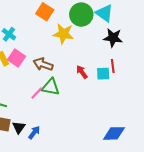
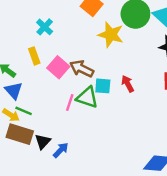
pink square: (16, 58) -> (58, 67), moved
cyan square: (103, 74) -> (103, 86), moved
pink line: (37, 93) -> (70, 102), turned -32

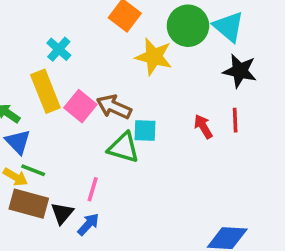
yellow rectangle: (34, 56) -> (45, 91), size x1.6
red arrow: (128, 84) -> (203, 127), moved
pink line: (70, 102) -> (93, 189), moved

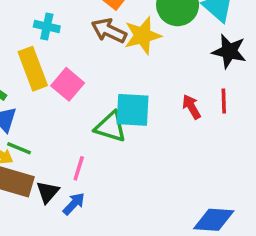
cyan cross: (59, 49) -> (47, 27), turned -30
yellow star: (154, 57) -> (143, 36), turned -30
brown arrow: (114, 107) -> (109, 31), moved
cyan square: (145, 130) -> (133, 110), size x1.5

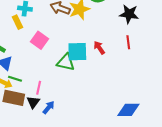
yellow rectangle: (33, 69) -> (17, 22), moved, size x0.6
red arrow: (191, 107) -> (99, 48), moved
pink line: (79, 168) -> (39, 88), moved

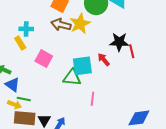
black star: (129, 14) -> (119, 42), moved
pink line: (39, 88) -> (92, 99), moved

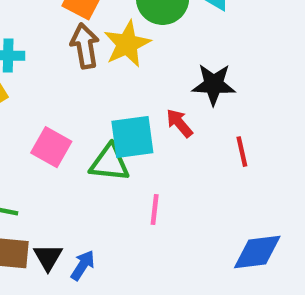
brown arrow: (61, 25) -> (85, 46), turned 66
red line: (132, 51) -> (242, 152), moved
pink square: (44, 59) -> (51, 147), moved

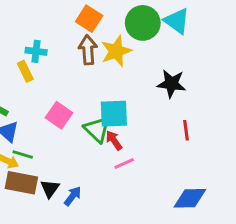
red arrow: (179, 123) -> (114, 140), moved
green triangle: (109, 163) -> (97, 129), turned 32
pink line: (155, 210) -> (124, 163), turned 54

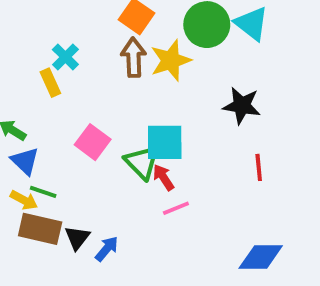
cyan cross: (36, 51) -> (65, 57), turned 36

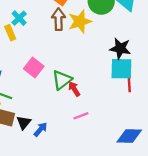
cyan square: (165, 142) -> (121, 69), moved
green triangle: (142, 162) -> (62, 80), turned 35
pink line: (176, 208) -> (81, 116), moved

